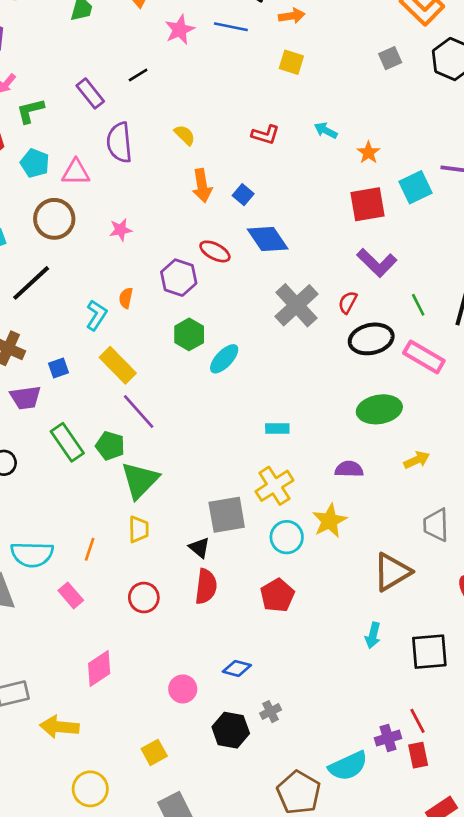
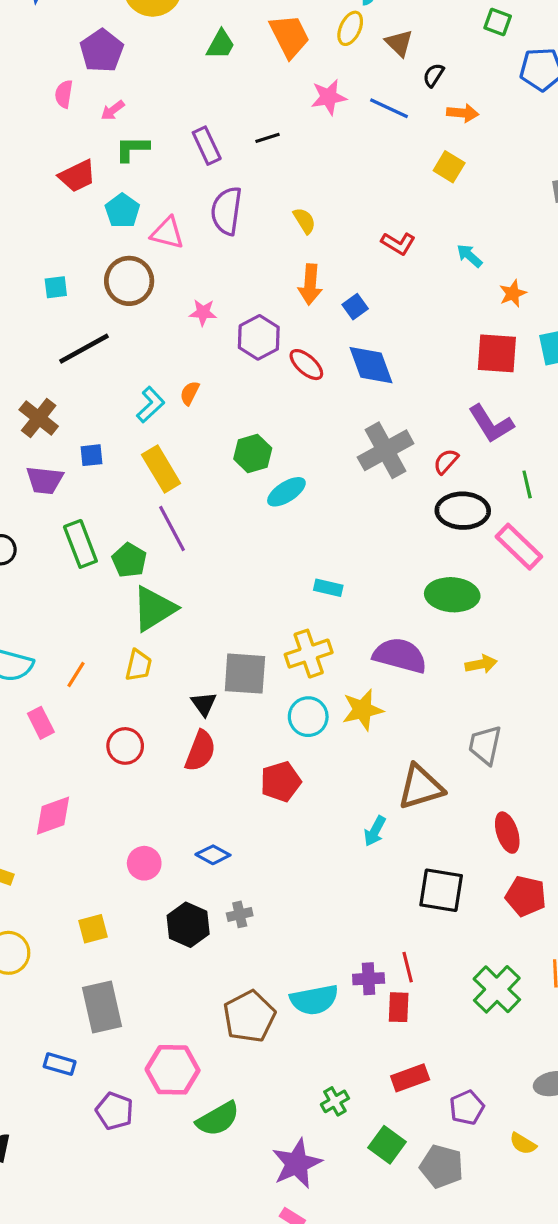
purple hexagon: (179, 278) -> (259, 337), moved
purple semicircle: (349, 469) -> (400, 655), size x1.6
cyan arrow: (373, 635) -> (375, 831), moved

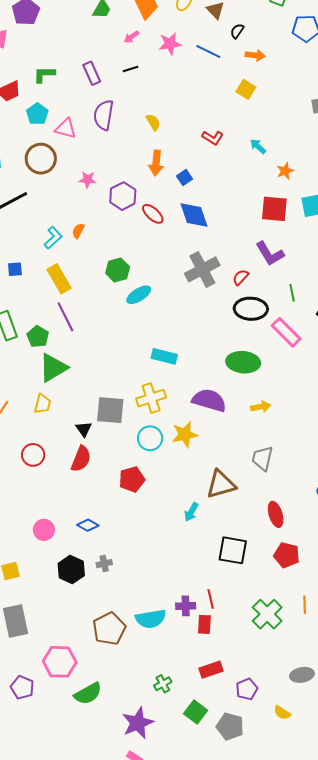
pink arrow: (113, 110) -> (132, 37), moved
cyan rectangle: (328, 588) -> (164, 356), size x1.4

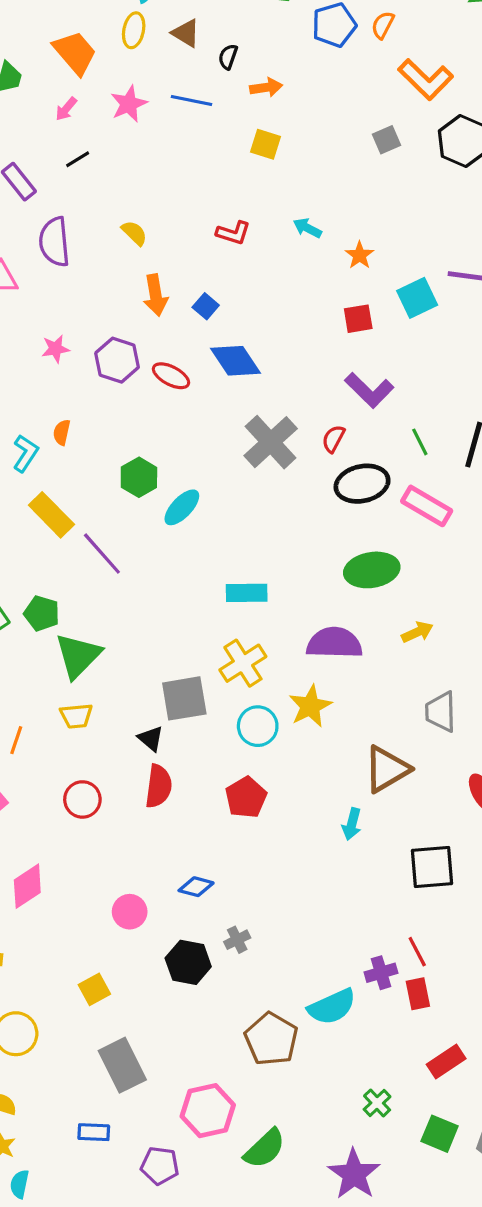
red square: (274, 209) -> (358, 319), size x0.7
purple line: (65, 317) -> (102, 554), moved
yellow trapezoid: (42, 404) -> (76, 716), turned 85

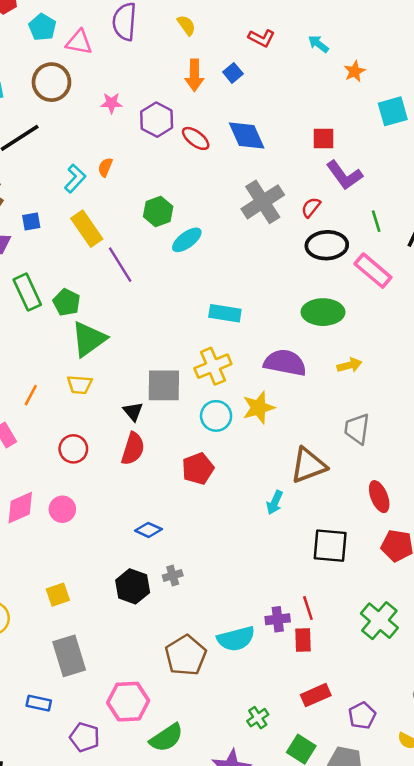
blue square: (206, 306) -> (233, 73), moved
red square: (358, 319) -> (323, 138), moved
pink circle: (130, 912) -> (62, 509), moved

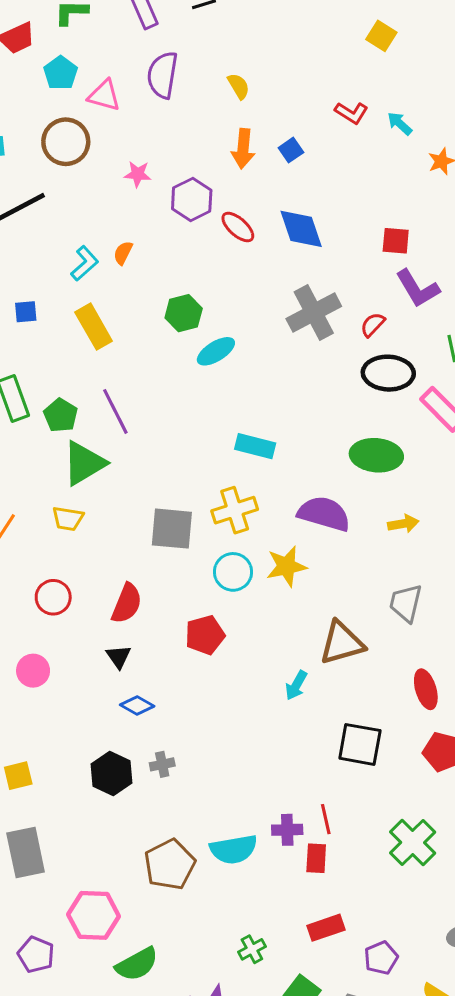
red L-shape: (262, 38) -> (351, 113), moved
purple line: (120, 265) -> (115, 411), moved
black triangle: (133, 411) -> (118, 657), moved

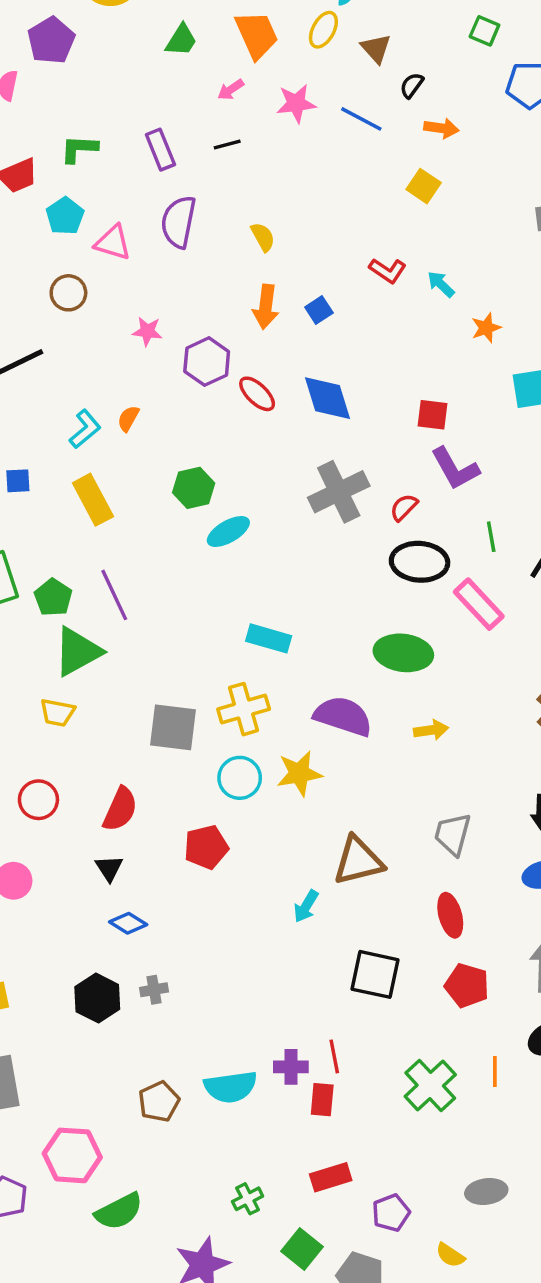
brown circle: (66, 142) -> (68, 293), size x0.7
gray trapezoid: (406, 603) -> (453, 834), moved
brown pentagon: (170, 865) -> (159, 1101), size x0.7

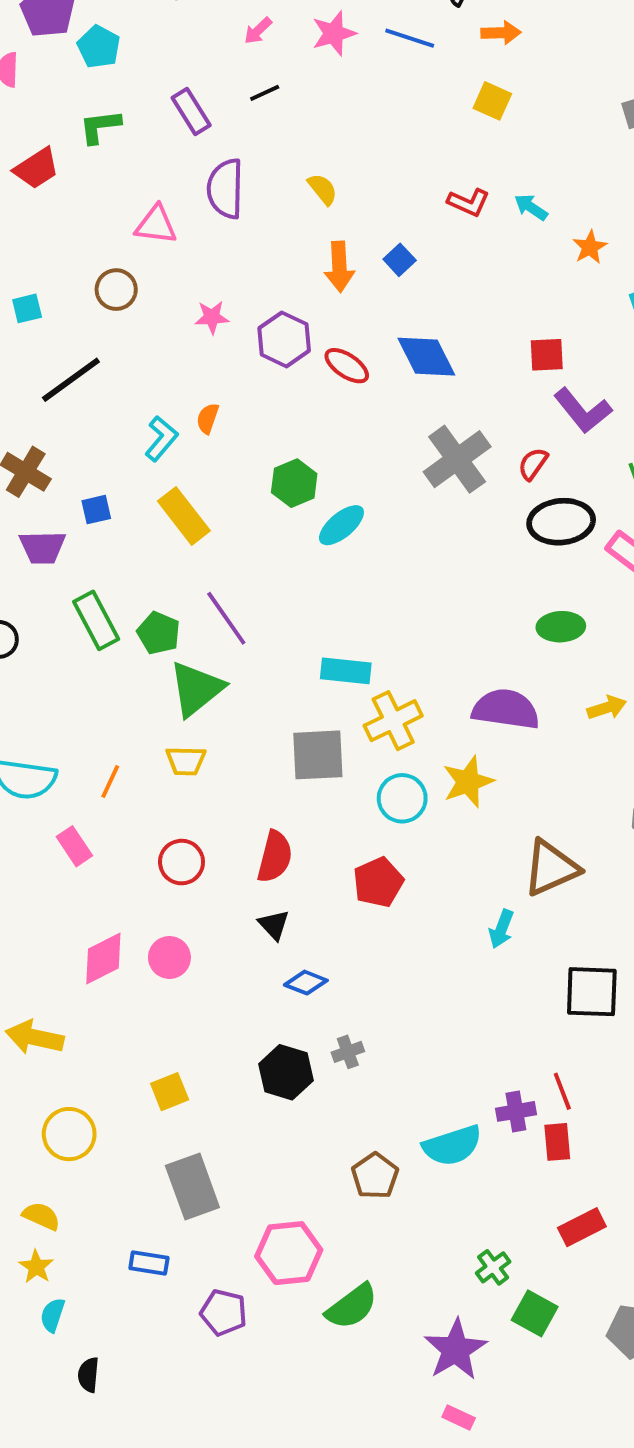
cyan pentagon: (65, 216) -> (99, 47), moved
cyan rectangle: (269, 638) -> (346, 671), moved
green ellipse: (403, 653) -> (561, 627), size x0.7
green square: (302, 1249) -> (535, 1313), moved

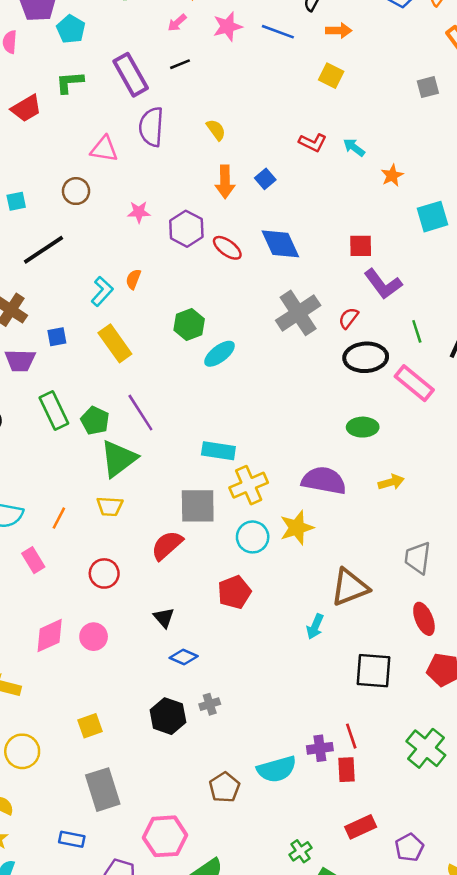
purple rectangle: (191, 111) -> (131, 75), size x1.4
red semicircle: (275, 857) -> (167, 545), moved, turned -148

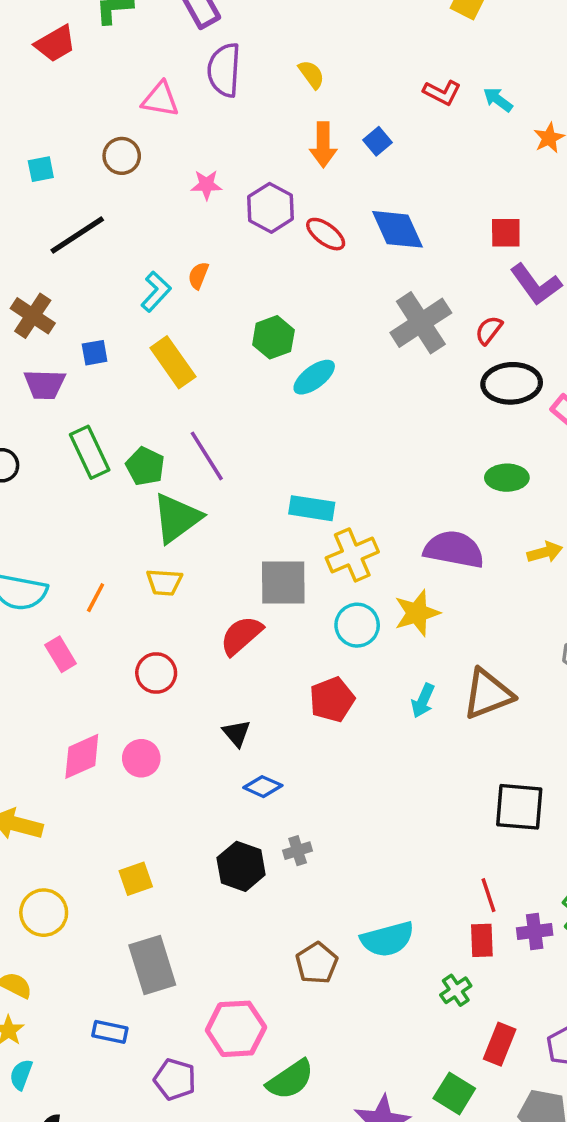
cyan arrow: (315, 627) -> (423, 701), moved
purple cross: (320, 748) -> (535, 932), moved
red rectangle: (361, 827) -> (500, 1044), moved, turned -44
green cross: (301, 851) -> (456, 990), moved

